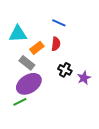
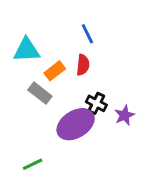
blue line: (59, 23) -> (87, 34), turned 40
purple ellipse: (29, 84) -> (76, 124), moved
green line: (20, 102) -> (33, 164), moved

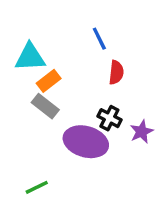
red semicircle: (83, 65) -> (116, 72), moved
orange rectangle: (55, 71) -> (49, 81), moved
purple ellipse: (76, 124) -> (86, 142), turned 48

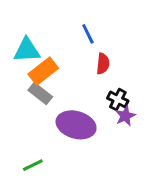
orange rectangle: (49, 81) -> (43, 71), size x1.4
black cross: (109, 118) -> (118, 100), moved

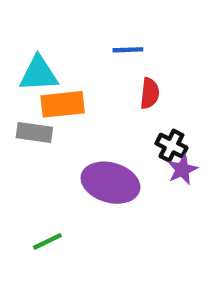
blue line: (88, 34) -> (128, 50), turned -66
orange rectangle: (43, 71) -> (63, 104), turned 32
gray rectangle: (40, 94) -> (34, 133), moved, turned -30

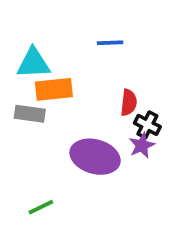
red semicircle: (150, 93) -> (129, 102), moved
purple star: (182, 170) -> (142, 145), moved

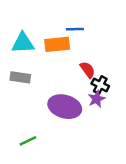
orange rectangle: (54, 89) -> (57, 44), moved
red semicircle: (129, 102) -> (88, 70), turned -42

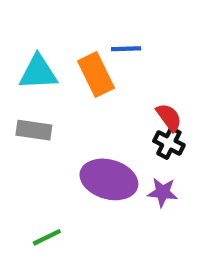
orange rectangle: (57, 44) -> (96, 74), turned 70
red semicircle: (88, 70) -> (169, 117), moved
purple star: (96, 99) -> (162, 192), moved, turned 30

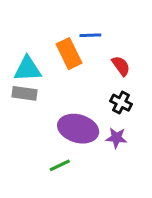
cyan triangle: (38, 72) -> (28, 69), moved
red semicircle: (169, 117) -> (121, 66), moved
green line: (47, 237) -> (60, 165), moved

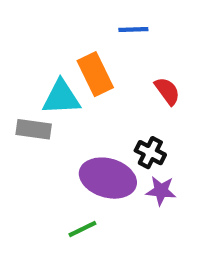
blue line: (90, 35) -> (133, 30), moved
cyan triangle: (28, 69) -> (61, 97), moved
black cross: (121, 103) -> (150, 153), moved

